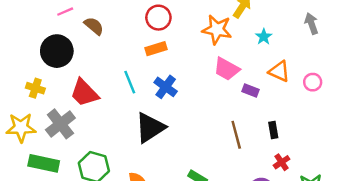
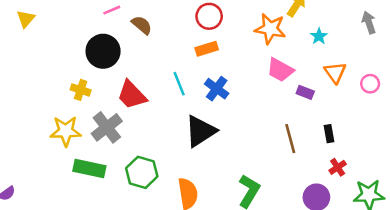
orange triangle: (279, 71) -> (335, 72), turned 30

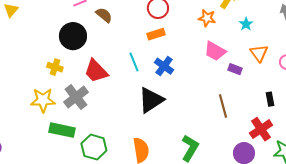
orange star: (270, 29) -> (207, 18), size x0.7
black rectangle: (329, 134) -> (270, 99), moved
red cross: (338, 167) -> (261, 129), size x1.6
green hexagon: (142, 172) -> (94, 147), moved

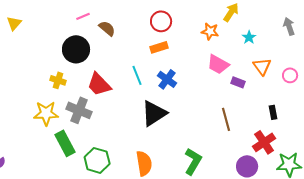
gray cross: (76, 97) -> (79, 110), turned -30
green rectangle: (62, 130) -> (65, 143), turned 50

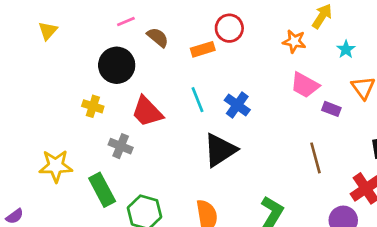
yellow triangle: (14, 23) -> (48, 31), moved
orange rectangle: (159, 47) -> (203, 49), moved
gray cross: (79, 110) -> (121, 146), size x0.7
yellow star: (46, 113) -> (56, 166), moved

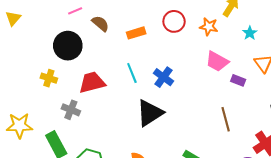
red circle: (229, 28) -> (174, 21), moved
red trapezoid: (147, 112) -> (92, 82), turned 120

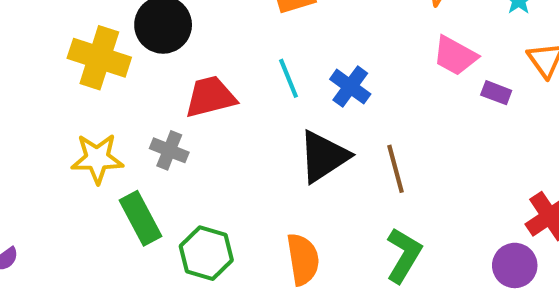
yellow cross: (49, 78) -> (99, 58), moved, size x1.8
brown line: (226, 119) -> (395, 169), moved
yellow star: (19, 126) -> (97, 159), moved

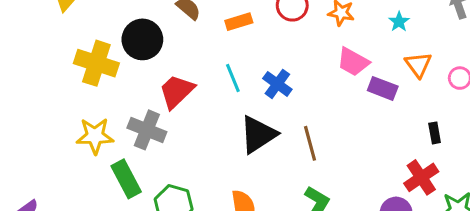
purple rectangle: (496, 93) -> (383, 88), size x1.4
red trapezoid: (210, 97) -> (177, 91), turned -30
gray cross: (169, 150) -> (147, 130), size x1.4

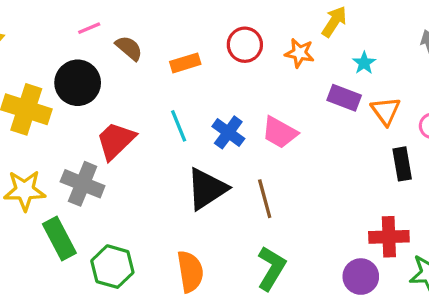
pink trapezoid: (353, 62) -> (280, 132), moved
purple rectangle: (383, 88) -> (344, 98), moved
black rectangle: (435, 133) -> (402, 164), moved, size x1.4
red cross: (421, 177) -> (389, 237), turned 32

